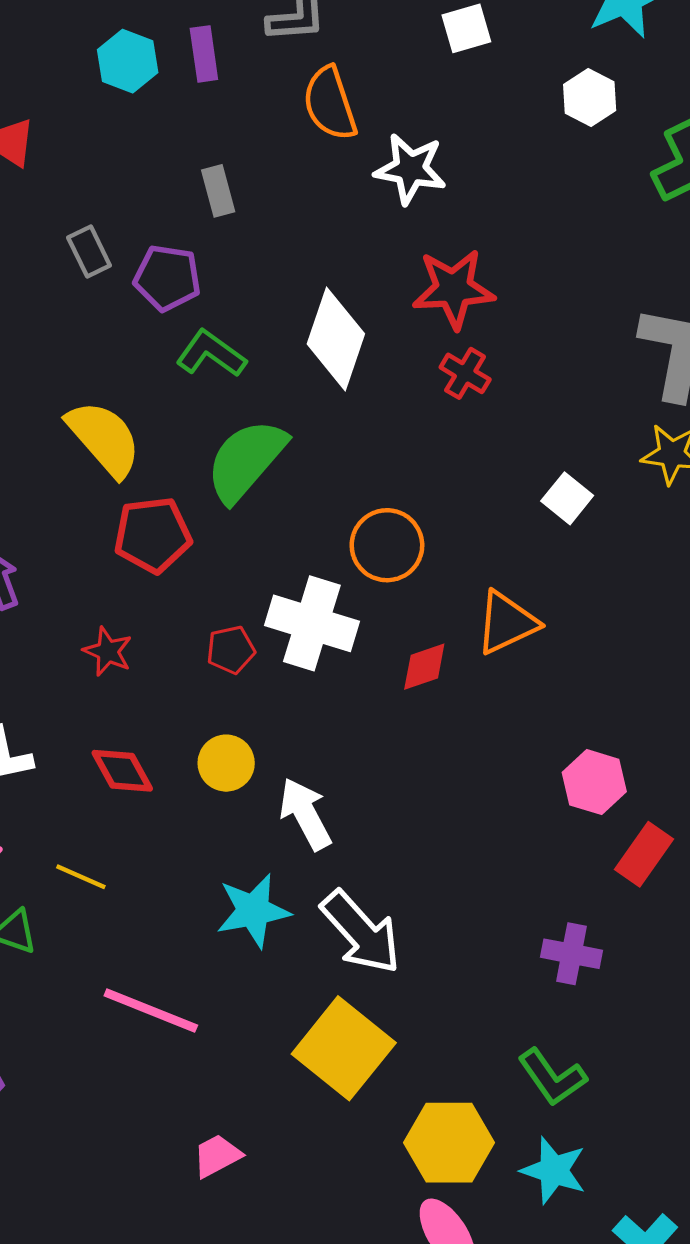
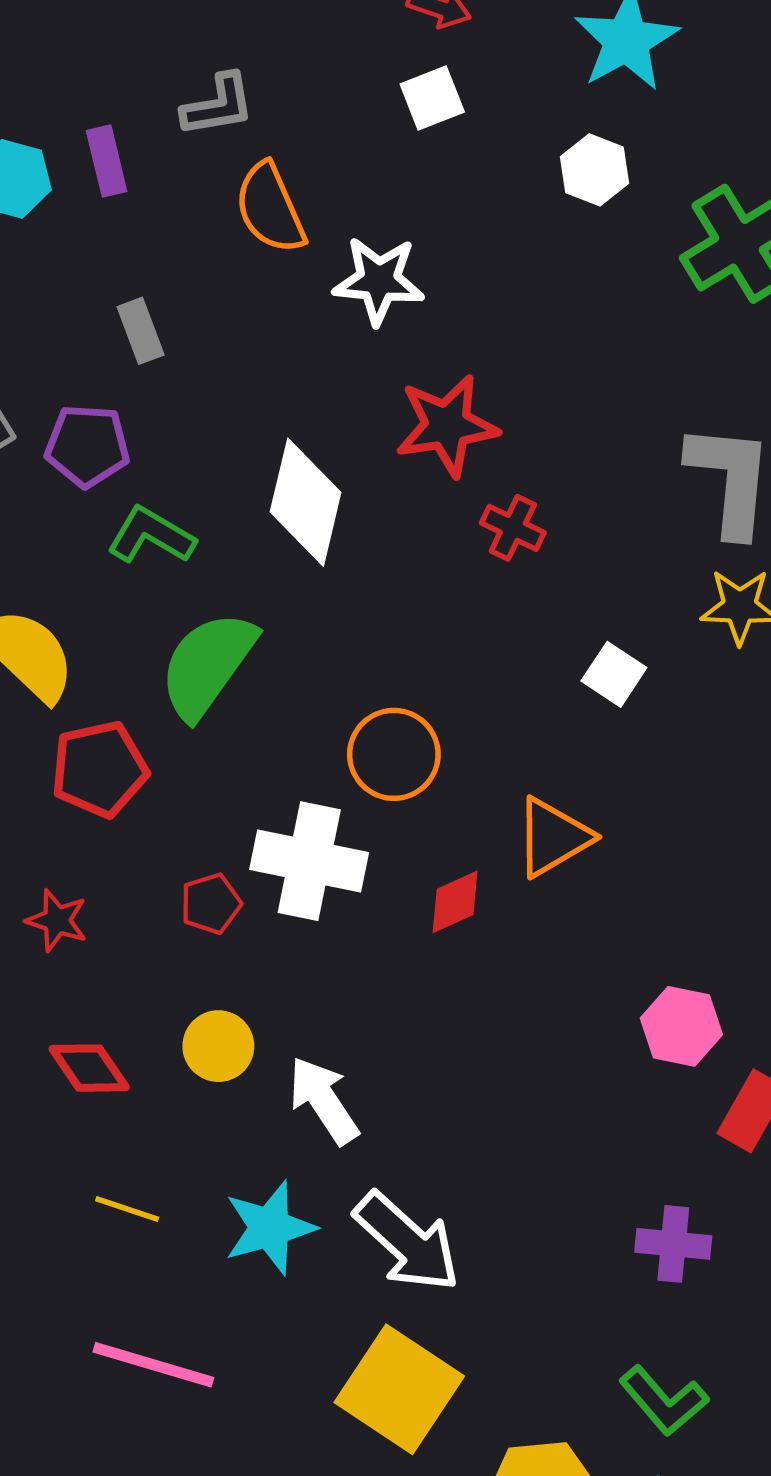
red cross: (465, 373) -> (513, 528), moved
yellow line: (81, 877) -> (127, 1209), moved

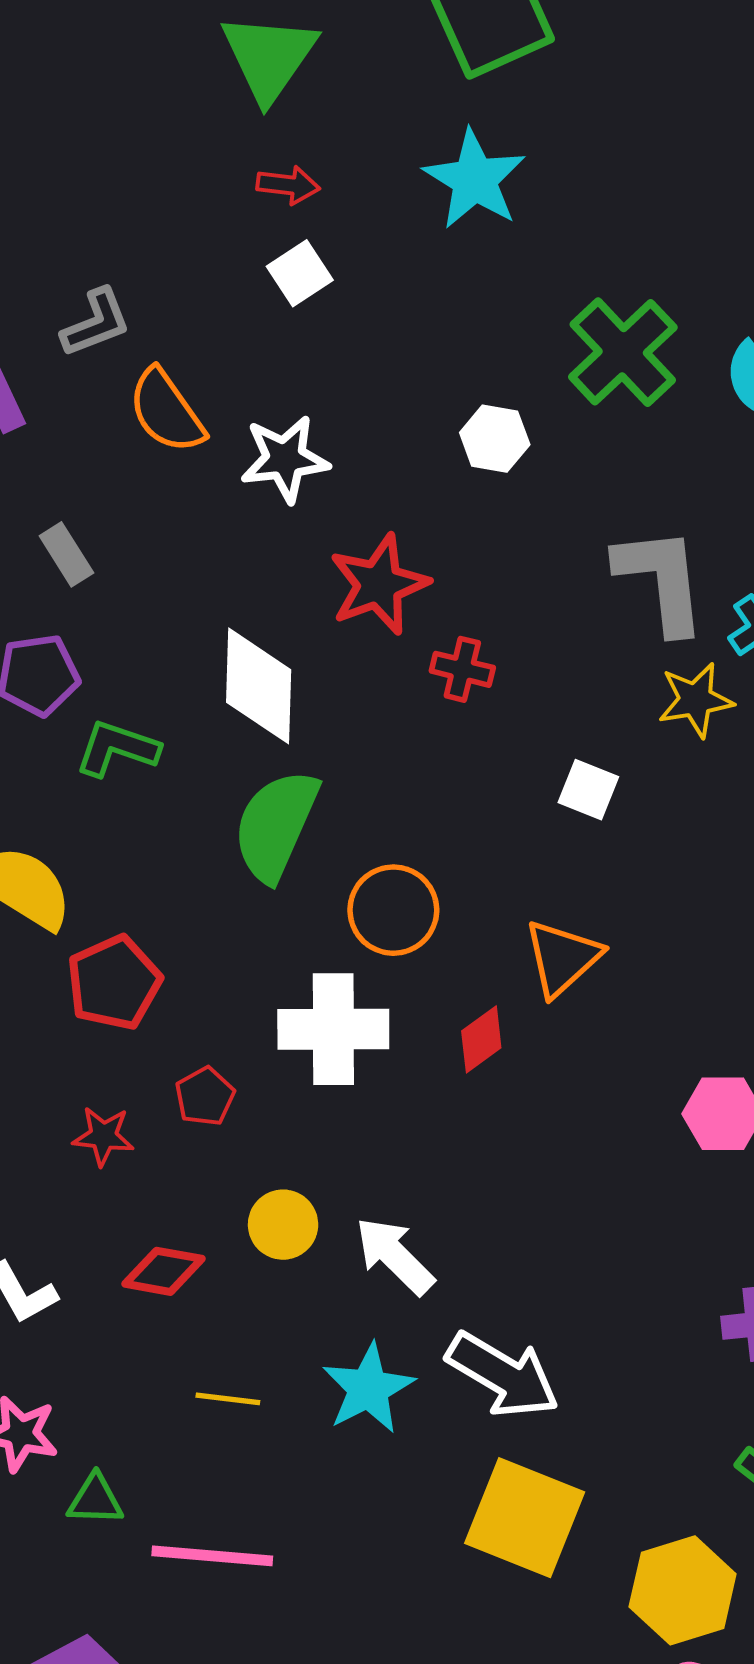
white hexagon: (595, 170) -> (495, 439), moved
green semicircle: (207, 665) -> (276, 825), moved
red pentagon: (211, 904) -> (205, 1096), moved
red diamond: (89, 1068) -> (163, 1271), turned -34
pink line: (153, 1365) -> (212, 1556), moved

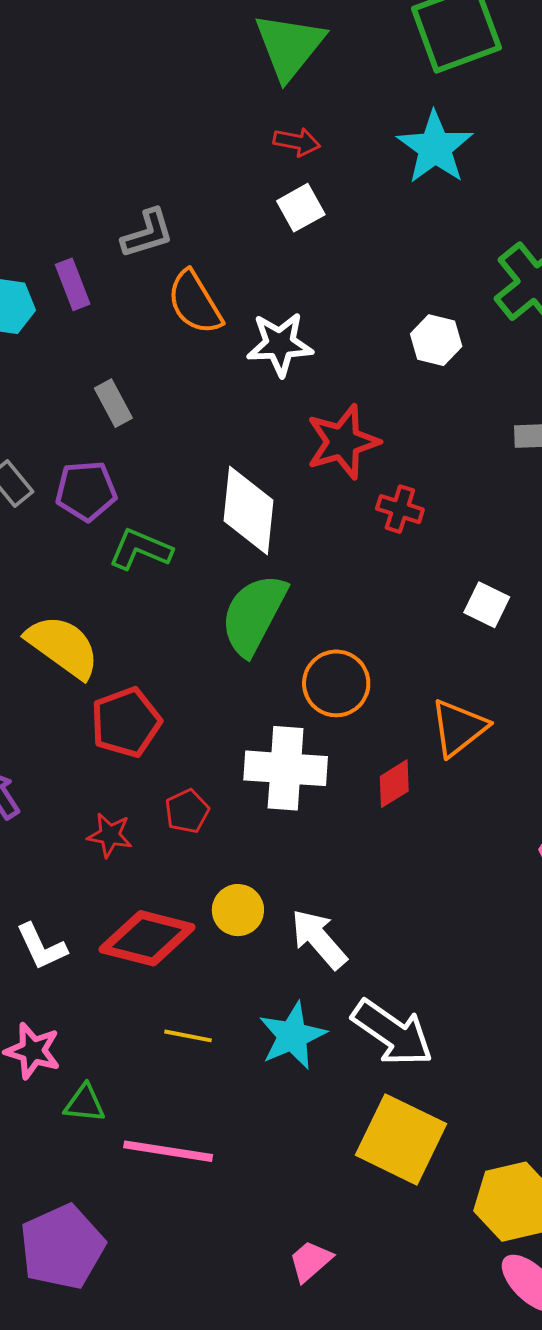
red diamond: (163, 1271) -> (147, 938), size x1.5

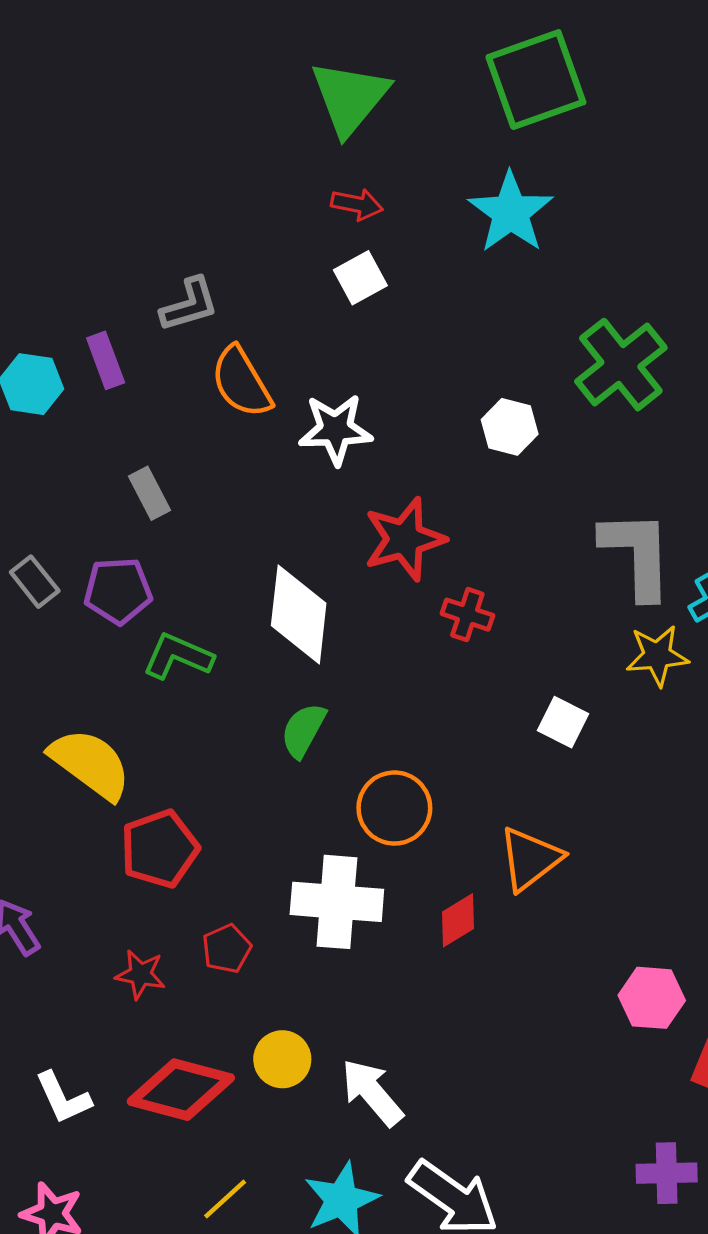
green semicircle: (254, 614) -> (303, 730), size x0.6
yellow line: (188, 1036) -> (225, 1199), turned -54

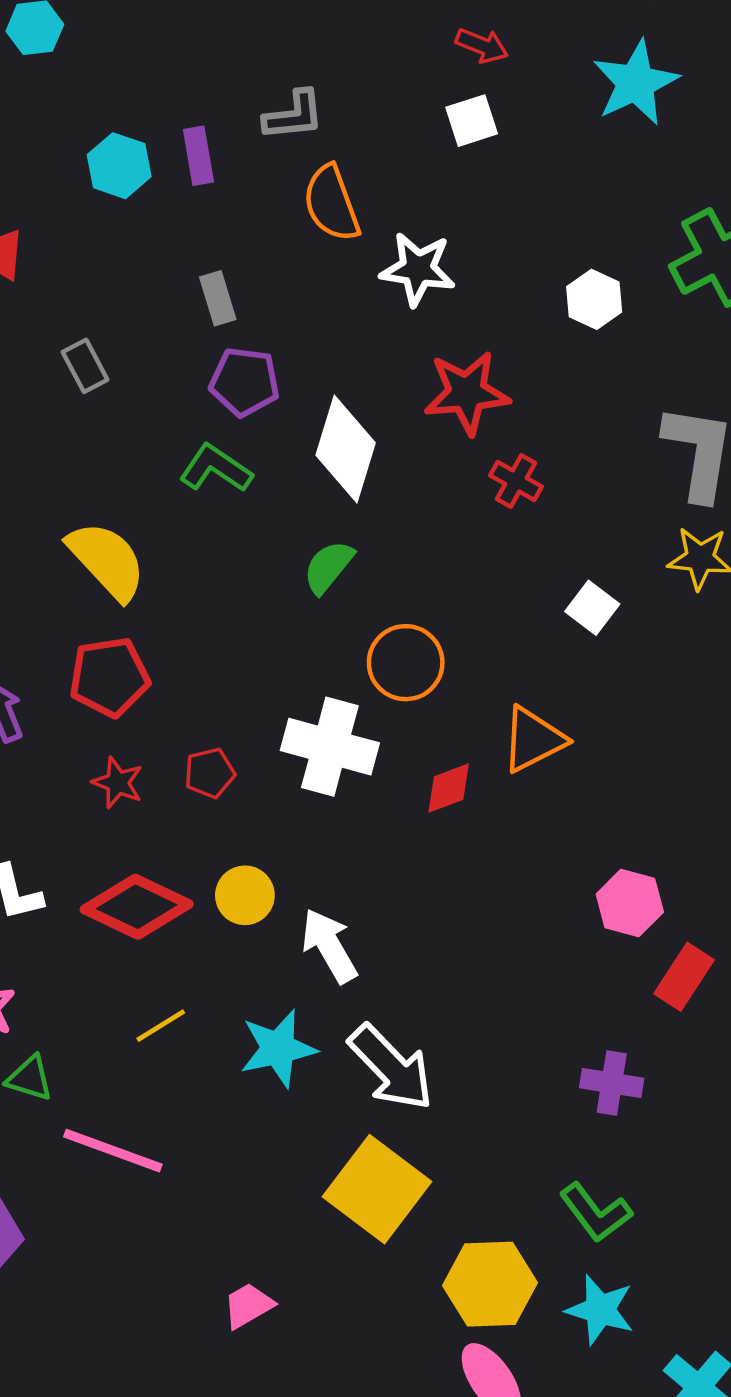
purple pentagon: (118, 591) -> (245, 382), moved
red pentagon: (160, 849) -> (109, 677), moved

